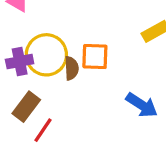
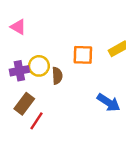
yellow circle: (46, 55) -> (39, 66), size x0.7
orange square: (95, 56) -> (83, 55), moved

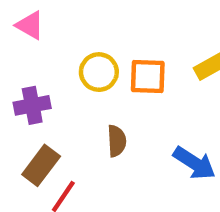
yellow circle: (39, 66) -> (99, 72), moved
brown semicircle: (57, 76) -> (117, 141), moved

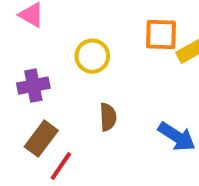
orange square: (148, 76) -> (161, 35), moved

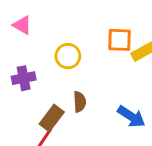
brown rectangle: (41, 139) -> (52, 118), moved

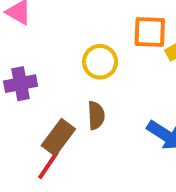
yellow circle: (68, 56) -> (100, 62), moved

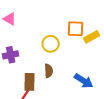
brown rectangle: (58, 137) -> (30, 82), turned -36

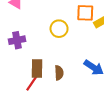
brown semicircle: (49, 71) -> (59, 73), moved

